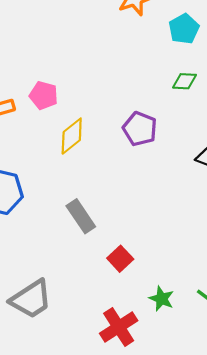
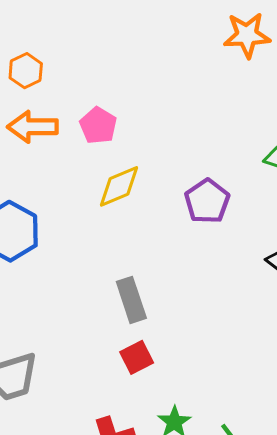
gray rectangle: (81, 216) -> (131, 300), moved

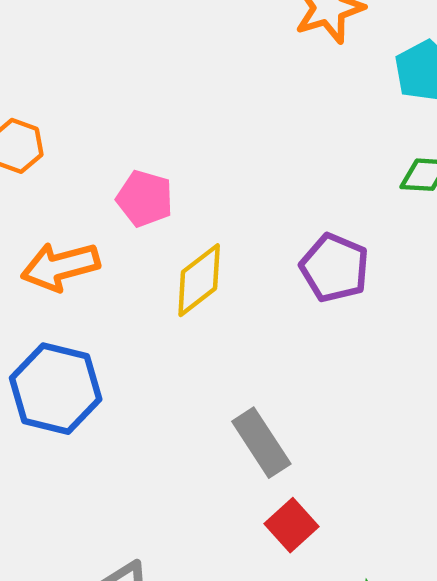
orange arrow: (33, 127) -> (60, 266), moved

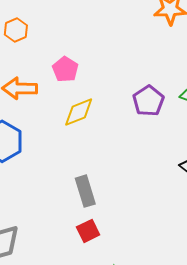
purple pentagon: (335, 268) -> (148, 101), moved

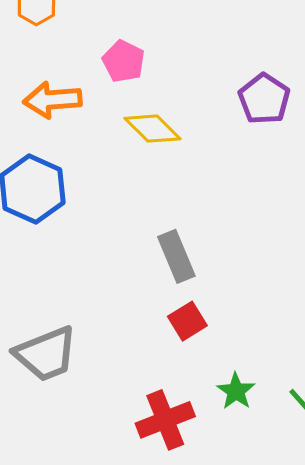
yellow diamond: (79, 112) -> (152, 129), turned 72

